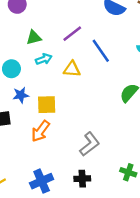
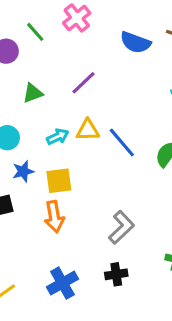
blue line: (101, 51) -> (122, 142), moved
cyan arrow: (44, 59) -> (58, 137), moved
orange arrow: (40, 131) -> (54, 217), turned -40

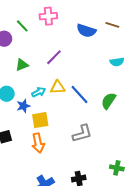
pink cross: (77, 18) -> (48, 16), turned 36
blue star: (23, 171) -> (23, 106), moved
gray L-shape: (121, 227) -> (82, 134), moved, turned 30

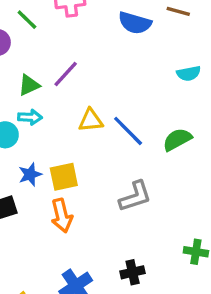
purple line: (54, 57) -> (66, 74), moved
cyan arrow: (39, 92) -> (30, 117), moved, turned 32
green semicircle: (108, 101) -> (177, 140), turned 30
blue star: (23, 106) -> (30, 174), moved

